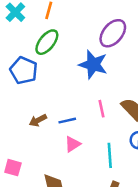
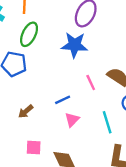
brown arrow: (38, 120) -> (26, 111), moved
pink square: (13, 168) -> (34, 148), moved

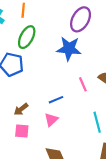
pink triangle: (72, 120) -> (51, 120), moved
pink square: (34, 148) -> (22, 131), moved

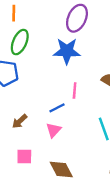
pink line: (83, 84) -> (75, 91), moved, turned 32
pink square: (22, 131) -> (24, 156), moved

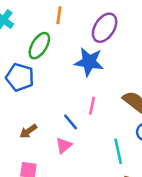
orange line: (14, 13) -> (59, 15), moved
blue line: (57, 108) -> (71, 122), turned 70

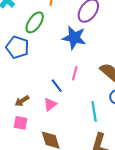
brown arrow: (28, 131) -> (22, 101), moved

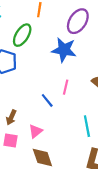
brown arrow: (22, 101) -> (11, 117), turned -32
pink triangle: (50, 104) -> (36, 131), moved

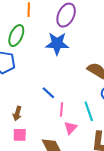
pink line: (66, 87) -> (61, 109), moved
pink triangle: (36, 131) -> (71, 128), moved

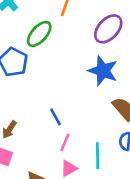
blue star: (57, 44) -> (103, 71), moved

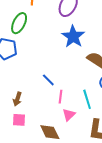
blue star: (103, 71) -> (73, 37), turned 30

